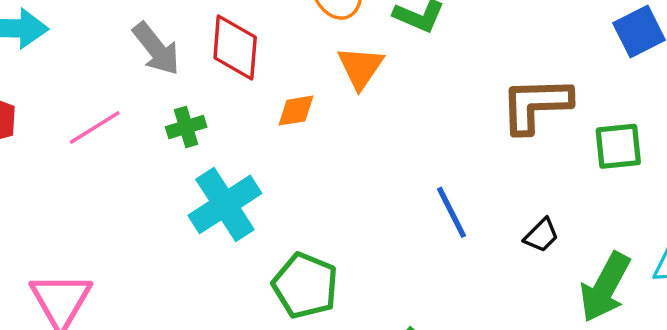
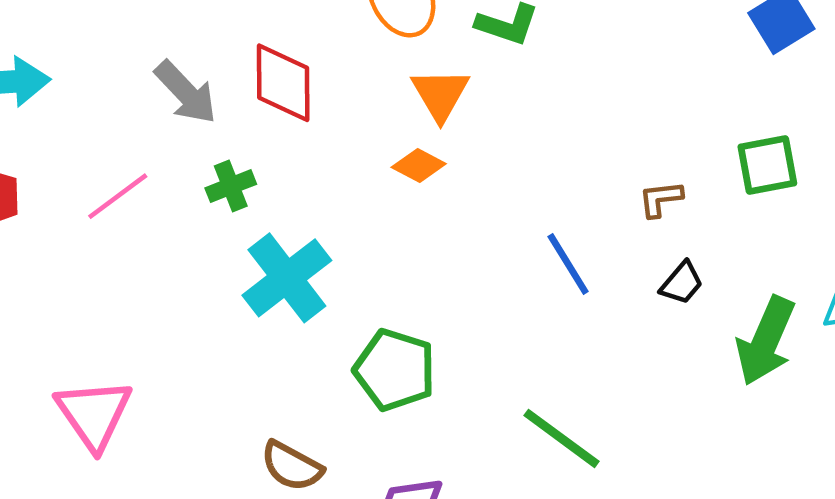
brown L-shape: (536, 105) -> (661, 199), moved, size x0.5
orange diamond: (296, 111) -> (419, 166), moved, turned 42

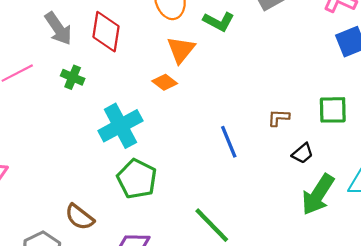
green cross: (231, 186) -> (73, 77), turned 35
cyan cross: (287, 278) -> (120, 126), moved
black trapezoid: (682, 283) -> (303, 153), moved

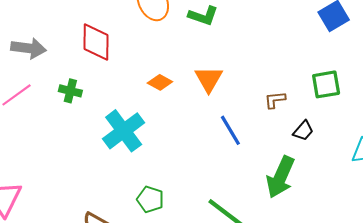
gray arrow: (58, 29) -> (28, 48), moved, turned -40
orange triangle: (181, 50) -> (209, 79), moved
green pentagon: (137, 179) -> (150, 199), moved, size x0.7
green arrow: (318, 194) -> (280, 177), moved

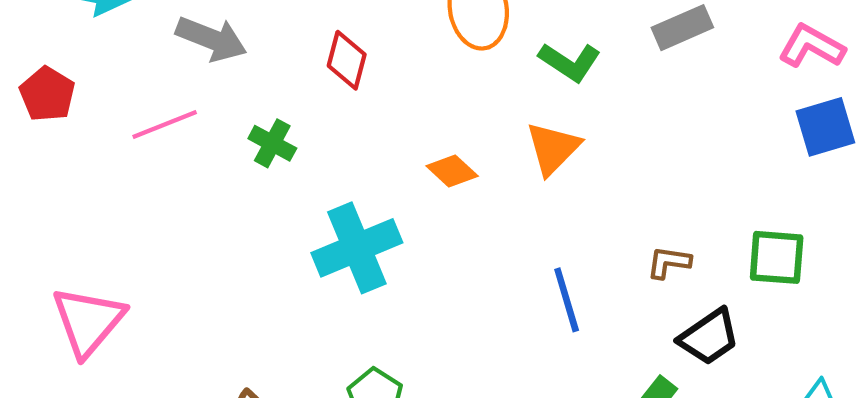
red diamond: (96, 42) -> (347, 60), size x0.7
orange triangle: (209, 79) -> (553, 148), moved
black trapezoid: (303, 131) -> (709, 337), size x1.4

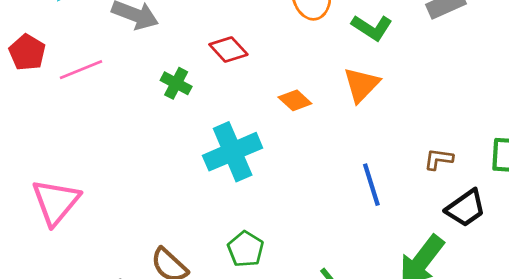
red diamond: (347, 60) -> (228, 49), moved, turned -57
pink line: (165, 125) -> (81, 70), moved

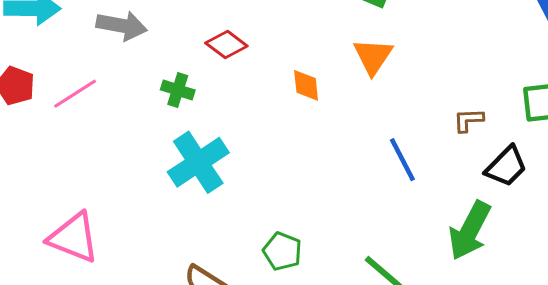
orange diamond: (295, 100) -> (306, 85), turned 52
cyan cross: (233, 152) -> (198, 162), moved
pink triangle: (56, 202) -> (74, 238), turned -38

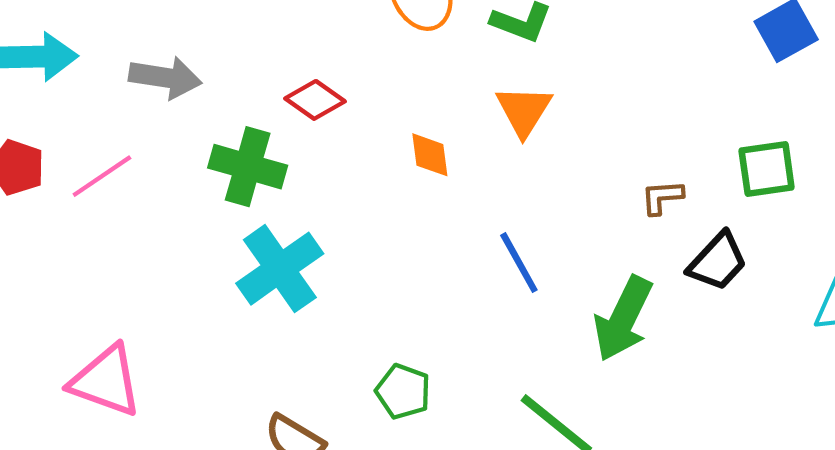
green cross: (178, 90) -> (248, 167), size x1.6
blue line: (402, 160) -> (519, 263), moved
green arrow: (470, 231) -> (623, 319), moved

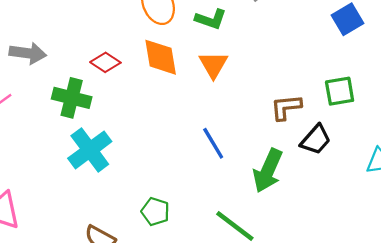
orange diamond: (430, 155) -> (161, 57), moved, size x1.6
brown L-shape: (662, 197) -> (286, 107), size x1.4

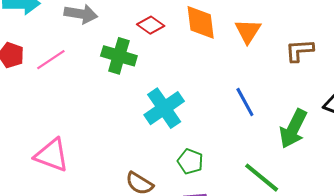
brown L-shape: (286, 107) -> (299, 50), moved
cyan cross: (90, 150) -> (164, 108), moved

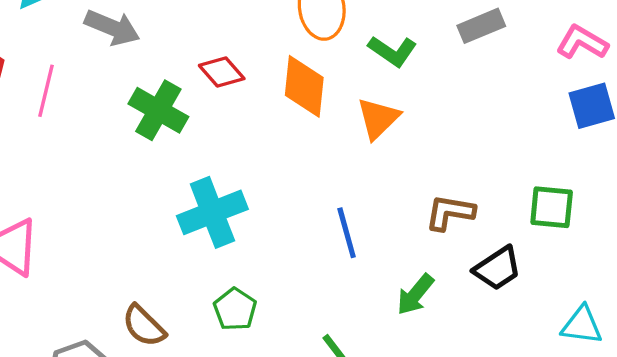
brown L-shape: (299, 50) -> (450, 213), moved
pink line: (51, 60) -> (46, 91), turned -56
green arrow: (293, 129) -> (415, 294), size x0.7

